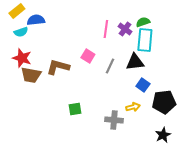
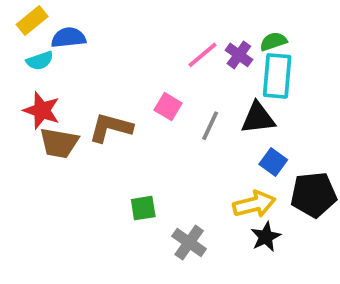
pink line: (106, 29) -> (203, 55), turned 42
yellow arrow: (133, 107) -> (254, 204), size x1.5
gray cross: (114, 120) -> (189, 243), moved, turned 30
black star: (163, 135) -> (266, 237), moved

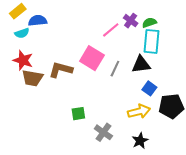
purple cross: (239, 55) -> (131, 21), moved
pink square: (168, 107) -> (92, 58), size x1.6
black star: (266, 237) -> (140, 141), moved

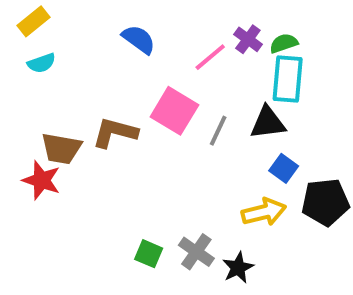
blue semicircle: (38, 21) -> (139, 39), moved, turned 42
red star: (23, 60) -> (41, 180), moved
green square: (78, 114) -> (149, 254), moved, turned 32
black star: (140, 141) -> (238, 268), moved

